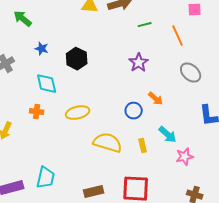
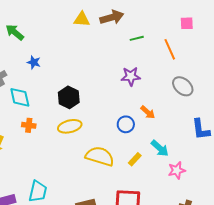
black hexagon: (77, 59) -> (69, 97), moved
purple star: (139, 63) -> (131, 76), turned 30
cyan diamond: (47, 84) -> (20, 97), moved
yellow rectangle: (143, 146) -> (135, 159), turned 56

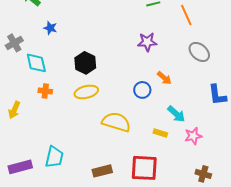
yellow rectangle: (135, 159) -> (160, 133), moved, turned 64

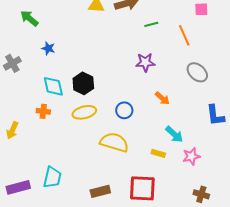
cyan diamond: (36, 63) -> (53, 86), moved
blue circle: (142, 90) -> (124, 110), moved

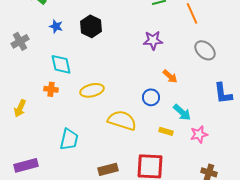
black hexagon: (83, 83) -> (91, 26), moved
blue circle: (124, 110) -> (151, 97), moved
cyan trapezoid: (52, 177) -> (69, 139), moved

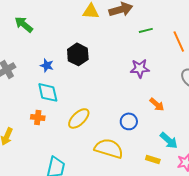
blue star: (56, 26) -> (47, 65), moved
yellow ellipse: (92, 90) -> (79, 118), turned -30
blue circle: (151, 97) -> (129, 121), moved

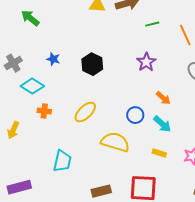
black hexagon: (78, 54) -> (92, 64), moved
purple star: (140, 68) -> (146, 62), turned -30
cyan diamond: (48, 92) -> (32, 86), moved, turned -45
cyan arrow: (169, 140) -> (162, 124), moved

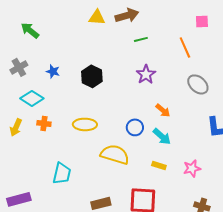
green line: (152, 24) -> (141, 39), moved
gray cross: (13, 63) -> (19, 67), moved
yellow ellipse: (85, 112) -> (85, 124), turned 45
yellow arrow: (13, 130) -> (16, 127), moved

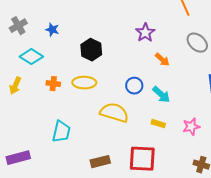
black hexagon: (92, 76) -> (91, 50), moved
orange arrow: (163, 110) -> (162, 60), moved
orange cross: (44, 123) -> (53, 84), moved

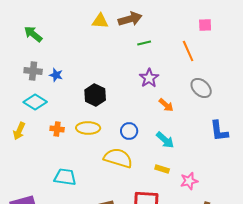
gray cross: (18, 26) -> (33, 71), moved, turned 36
blue circle: (134, 86) -> (129, 131), moved
pink star: (191, 127) -> (189, 181), moved
cyan trapezoid: (61, 132) -> (65, 177), turned -95

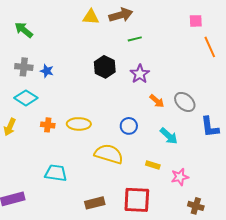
orange line: (188, 51) -> (210, 47), moved
gray ellipse: (201, 88) -> (185, 102), moved
black hexagon: (95, 95) -> (105, 67), moved
blue circle: (129, 131) -> (129, 126), moved
cyan arrow: (165, 140) -> (169, 136), moved

